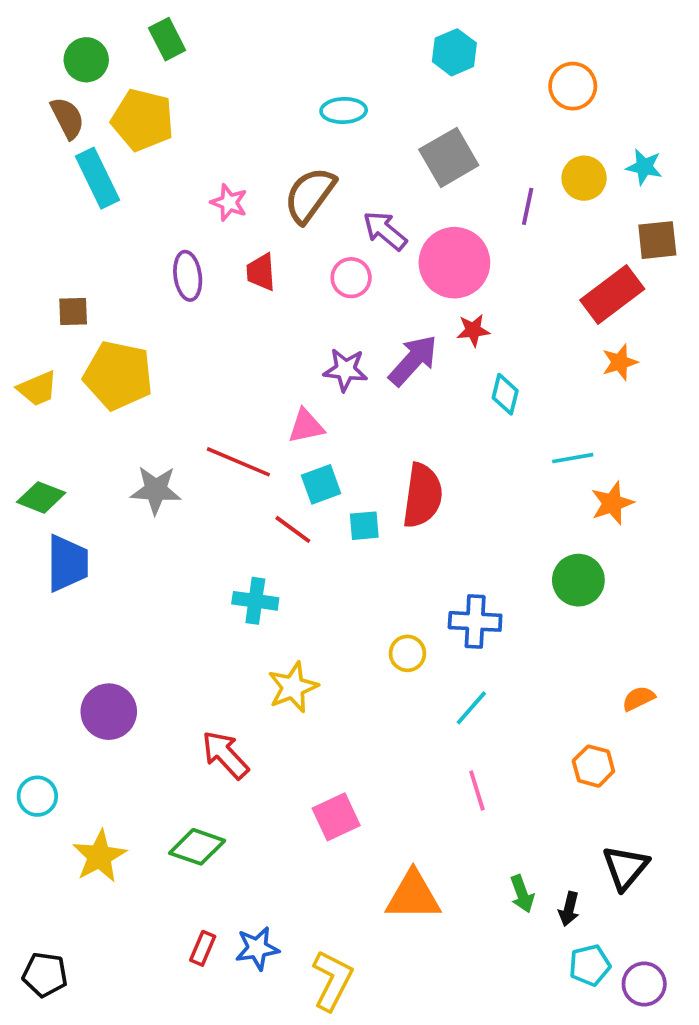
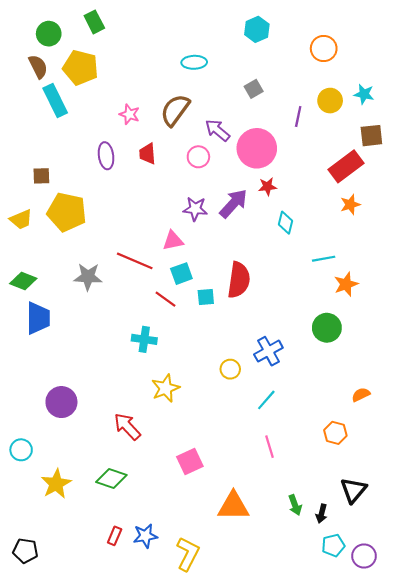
gray square: (449, 157) -> (254, 89), size x0.6
blue cross: (475, 621) -> (268, 351), turned -32

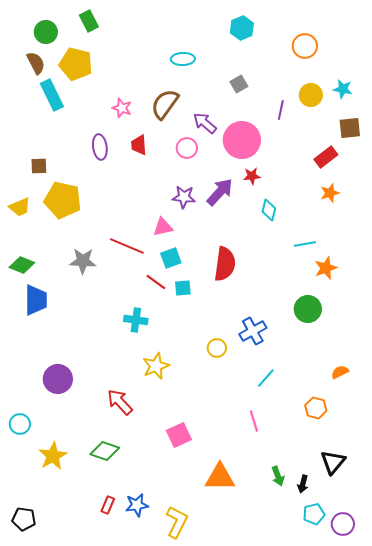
red rectangle: (346, 166) -> (326, 157), size x0.7
cyan square: (206, 297) -> (183, 288), moved
cyan line: (266, 400) -> (266, 378), moved

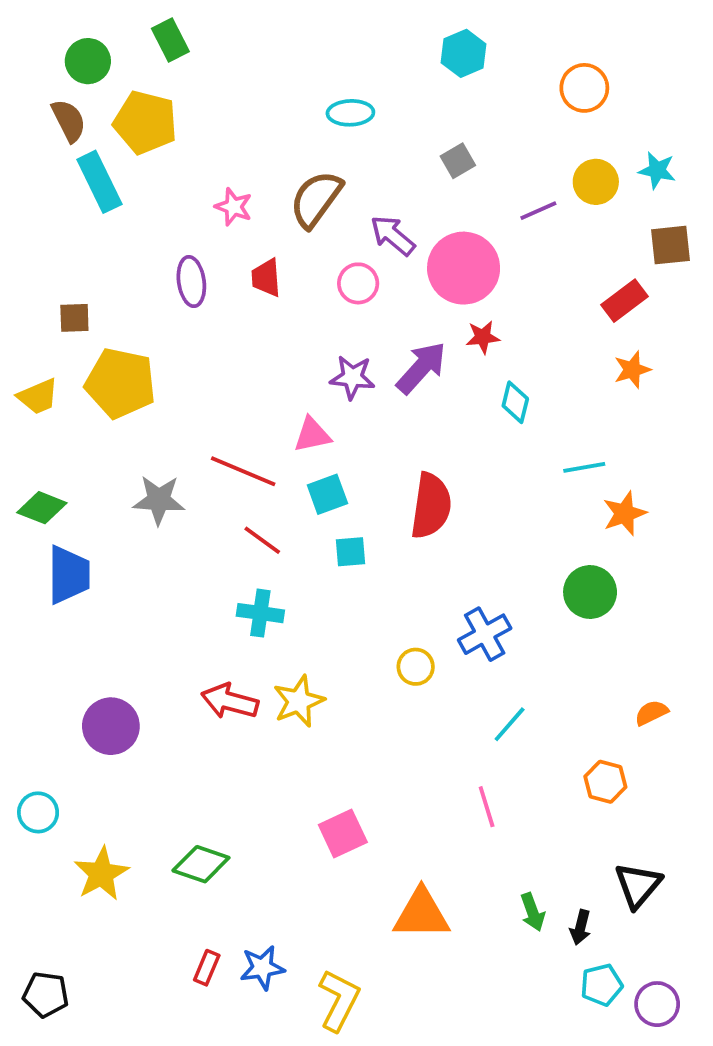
purple line: (281, 110) -> (538, 211), turned 54
red line: (156, 282) -> (262, 540), moved
red arrow: (120, 402) -> (230, 701), moved, turned -32

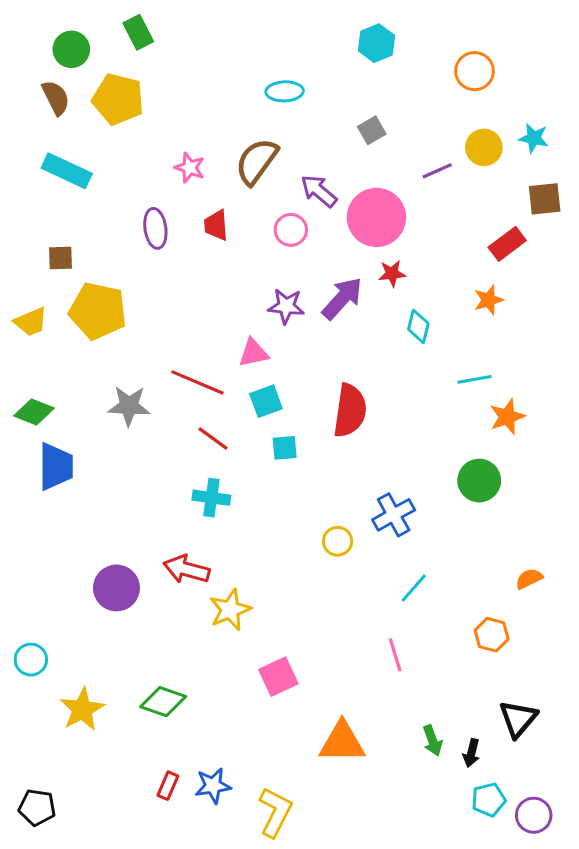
cyan rectangle: (99, 182) -> (67, 171), moved, turned -39
orange star: (632, 370) -> (489, 300), moved
yellow star: (299, 701) -> (230, 610), moved
purple circle: (111, 726) -> (116, 588), moved

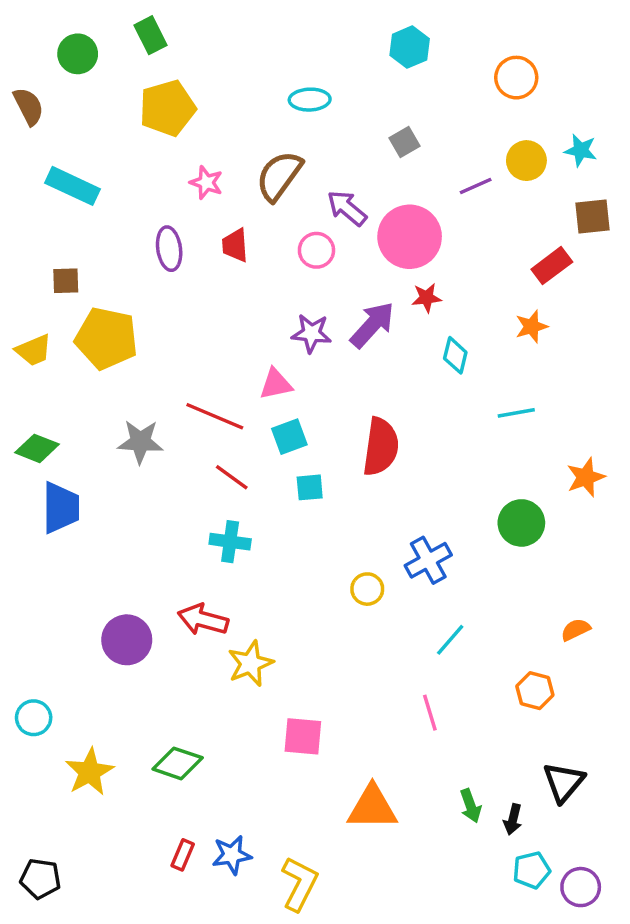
brown semicircle: (56, 98) -> (29, 106), moved
yellow pentagon: (118, 99) -> (167, 108), moved, turned -30
orange star: (507, 417) -> (586, 477), moved
pink square: (278, 677) -> (303, 736), turned 30

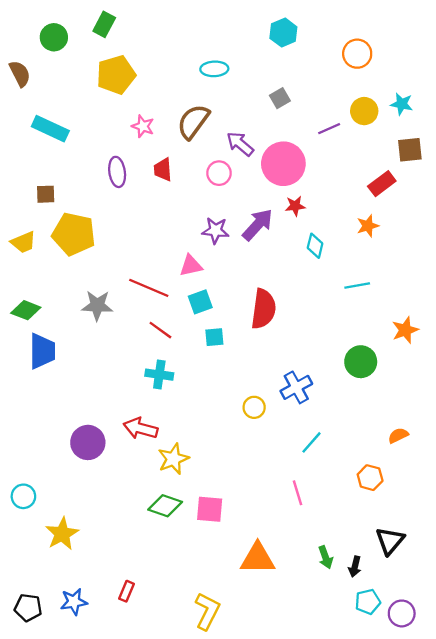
green rectangle: (150, 35) -> (104, 24), turned 55
green diamond: (178, 763) -> (165, 506), moved
blue star: (232, 855) -> (74, 602), moved

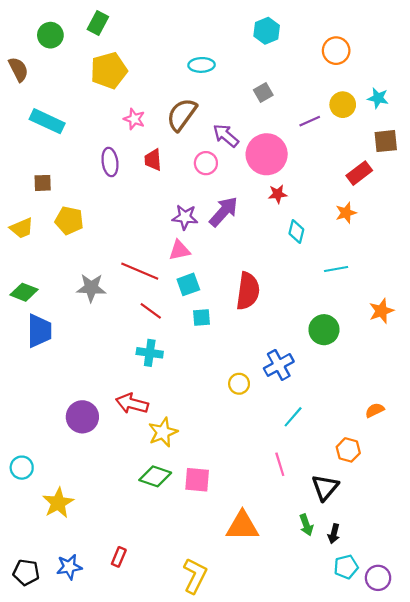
purple arrow: (258, 225) -> (224, 212), moved
purple star: (215, 230) -> (185, 217), moved
yellow pentagon: (74, 234) -> (69, 220), size x0.7
green circle: (361, 362) -> (324, 330), moved
black triangle: (390, 541) -> (325, 487), moved

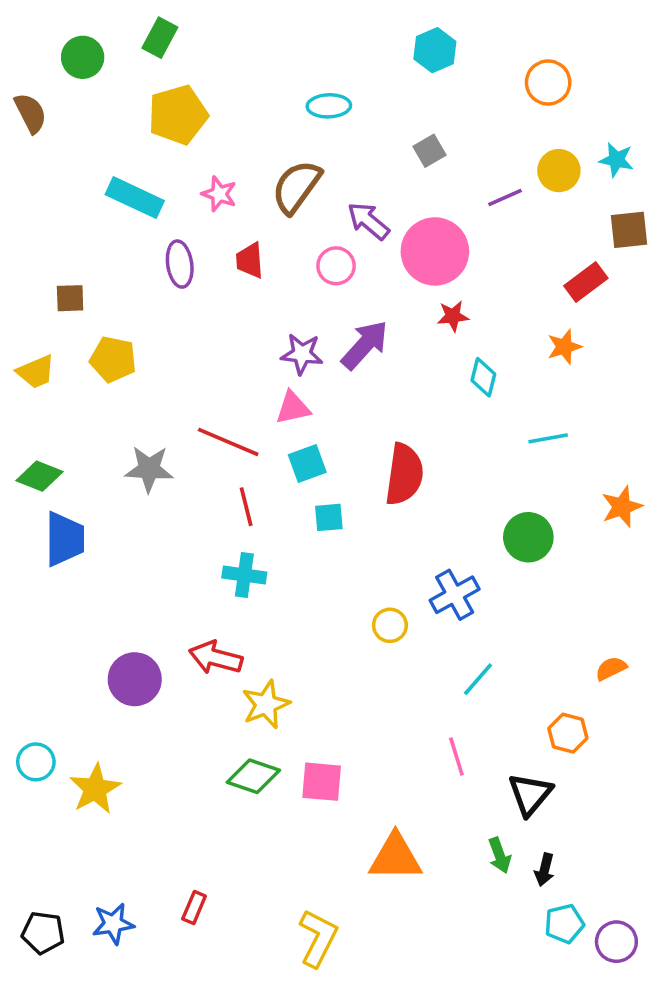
cyan rectangle: (47, 121) -> (135, 198), moved
red line: (151, 311) -> (246, 507), turned 40
yellow star: (58, 503) -> (95, 789), moved

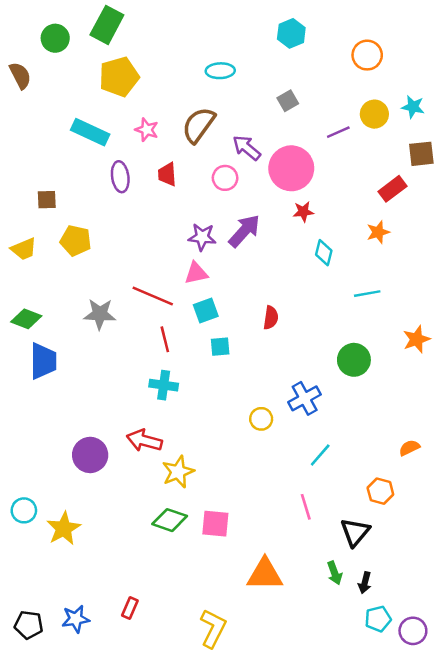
green rectangle: (160, 38) -> (107, 25), size x1.4
red semicircle: (404, 474) -> (271, 318), size x0.6

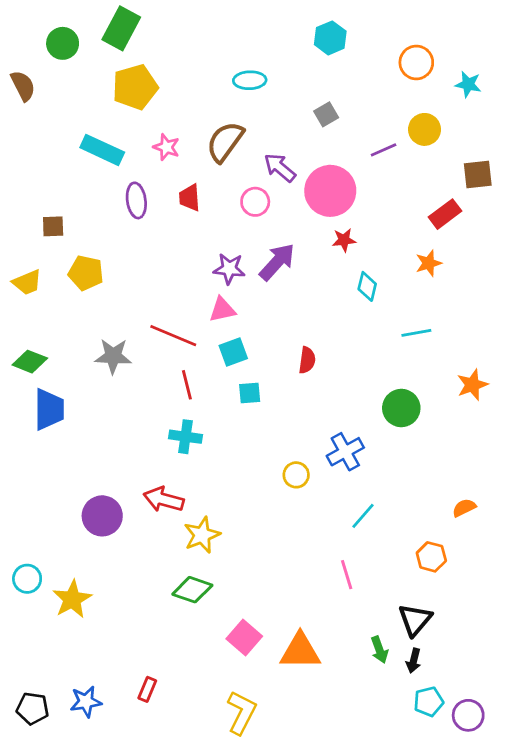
cyan star: (413, 107) -> (468, 84), moved
pink square: (215, 524) -> (244, 637), moved, turned 36
black triangle: (355, 532) -> (415, 620), moved

